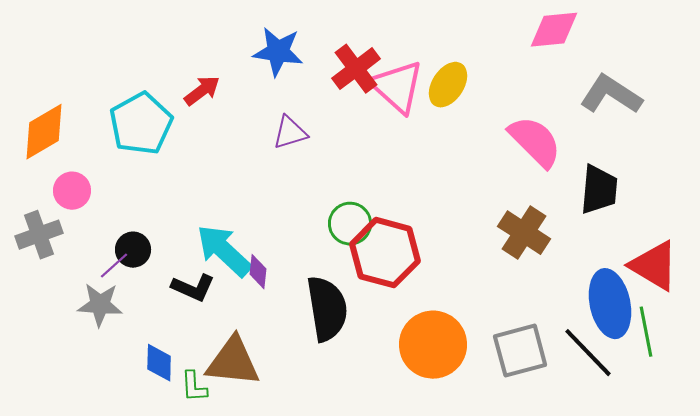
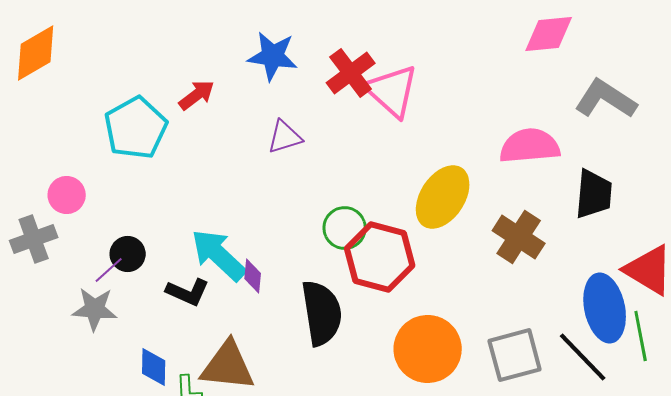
yellow ellipse: (448, 85) -> (443, 197), moved, size x1.4
orange diamond: (44, 132) -> (36, 53), moved
pink semicircle: (535, 142) -> (530, 146), turned -50

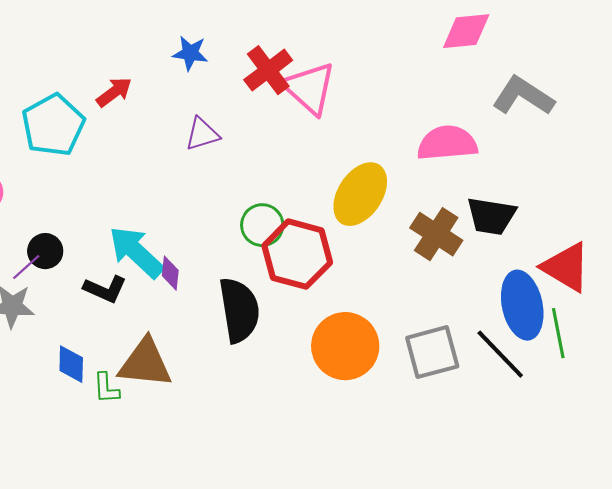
blue star: (273, 56) -> (190, 53), size x0.7
black trapezoid: (594, 194) -> (491, 216), moved, turned 94

